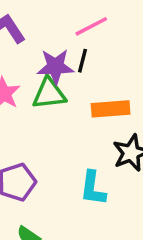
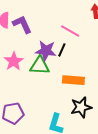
pink line: (91, 26) -> (70, 31), turned 48

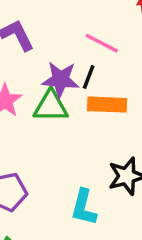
orange rectangle: (73, 80) -> (107, 105), moved

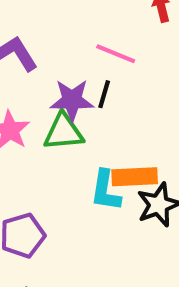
orange rectangle: (107, 105) -> (135, 177), moved
cyan L-shape: (84, 207) -> (106, 191), moved

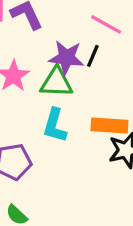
cyan L-shape: (106, 191) -> (55, 125), moved

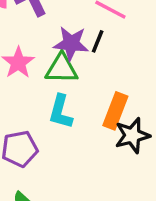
orange rectangle: (109, 125) -> (115, 111), turned -72

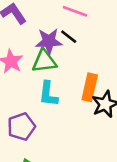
black line: (98, 41) -> (69, 37), turned -66

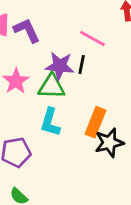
black line: (69, 37) -> (82, 65), turned 54

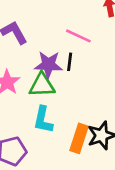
orange rectangle: (95, 122) -> (79, 138), moved

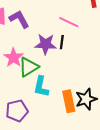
green triangle: (42, 85) -> (29, 67), moved, turned -30
orange rectangle: (79, 138) -> (69, 101), turned -30

